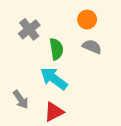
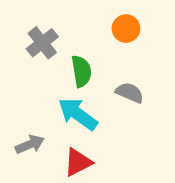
gray semicircle: (92, 47) -> (130, 93), moved
gray arrow: (21, 99) -> (30, 144), turned -78

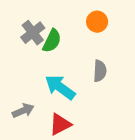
green semicircle: (81, 71) -> (52, 41), moved, turned 35
gray semicircle: (130, 93) -> (100, 71), turned 70

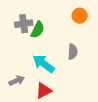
orange circle: (97, 22) -> (80, 16), moved
gray cross: (33, 33) -> (24, 24), turned 30

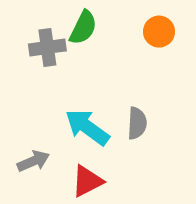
green semicircle: (38, 30) -> (83, 28), moved
gray semicircle: (73, 52) -> (137, 123), moved

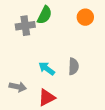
cyan arrow: (87, 127) -> (47, 69), size x0.7
gray arrow: (33, 161) -> (18, 87), turned 35

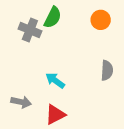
gray cross: (25, 26) -> (30, 30), turned 30
gray semicircle: (74, 66) -> (107, 70), moved

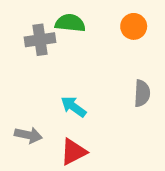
green semicircle: (53, 17) -> (70, 23), turned -110
gray cross: (30, 30) -> (40, 40), turned -30

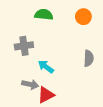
gray cross: (40, 40) -> (24, 46), moved
gray arrow: (28, 135) -> (30, 84), moved

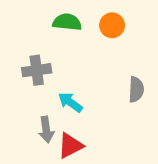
orange circle: (83, 17) -> (112, 25), moved
gray arrow: (30, 84) -> (46, 130), turned 70

